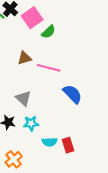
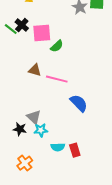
pink square: (32, 18) -> (42, 33), turned 30
brown triangle: (24, 58) -> (35, 70), turned 32
gray triangle: (23, 98) -> (34, 117), moved

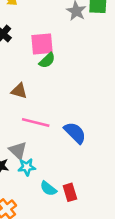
pink square: (42, 33) -> (42, 44), moved
pink line: (57, 79) -> (36, 123), moved
cyan semicircle: (58, 147) -> (48, 189), turned 40

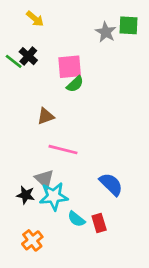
brown triangle: (19, 91) -> (46, 116), turned -36
blue semicircle: (75, 133) -> (111, 184), moved
cyan star: (27, 167) -> (54, 196), size x1.5

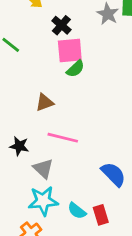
black cross: (28, 56) -> (61, 25), moved
black star: (26, 195) -> (19, 146), moved
cyan star: (54, 196) -> (43, 201), moved

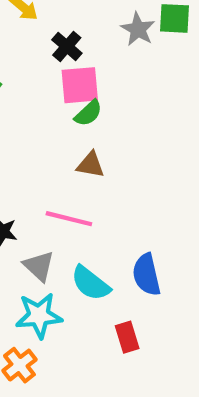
brown triangle: (45, 102) -> (91, 165), moved, turned 30
blue semicircle: (113, 174) -> (146, 275), turned -148
cyan semicircle: (77, 211) -> (91, 283), moved, size x1.4

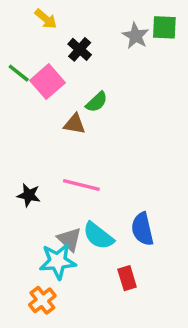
pink square: (80, 85) -> (47, 82), moved, turned -36
brown triangle: (91, 165) -> (75, 124), moved
gray triangle: (39, 266) -> (69, 239), moved

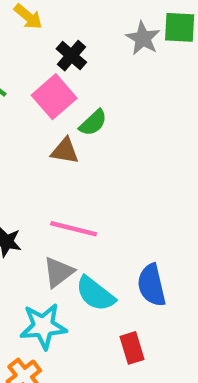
pink square: (47, 82) -> (54, 97), moved
gray triangle: (69, 239) -> (58, 272), moved, turned 40

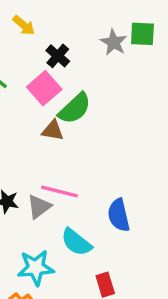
green semicircle: (93, 123) -> (75, 108), size x1.5
gray triangle: (58, 272) -> (39, 207), moved
blue semicircle: (152, 285) -> (119, 215), moved

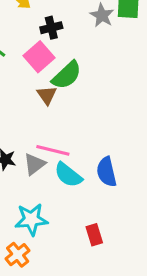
black cross: (58, 56) -> (51, 28), turned 35
brown triangle: (53, 130) -> (47, 95), turned 45
cyan semicircle: (76, 242) -> (68, 175), moved

